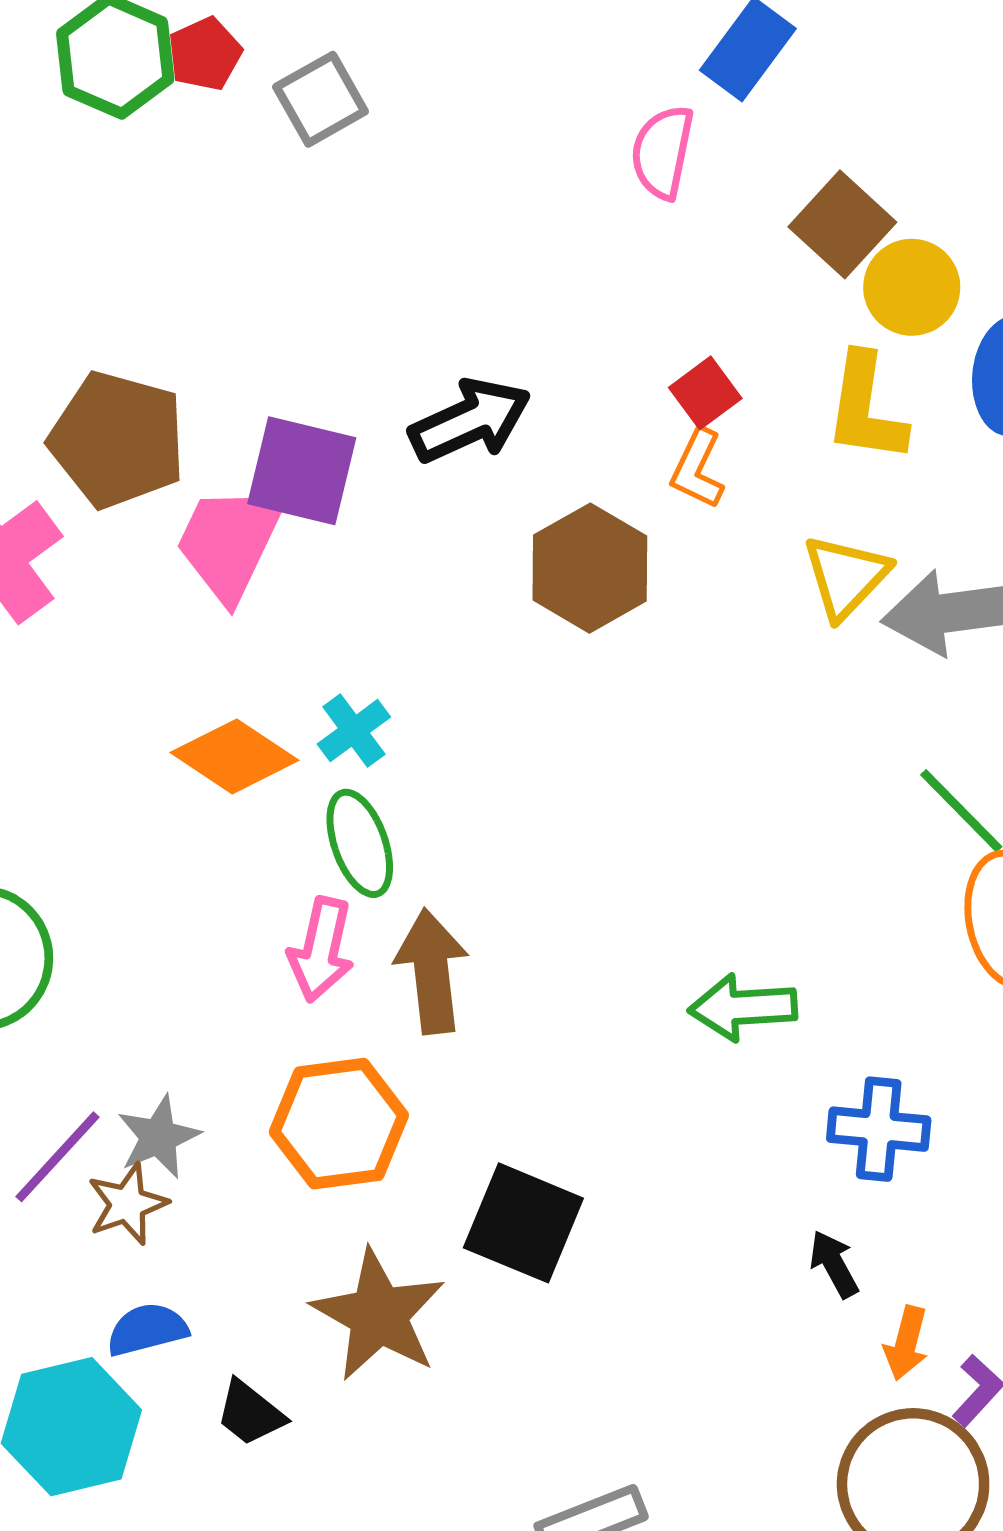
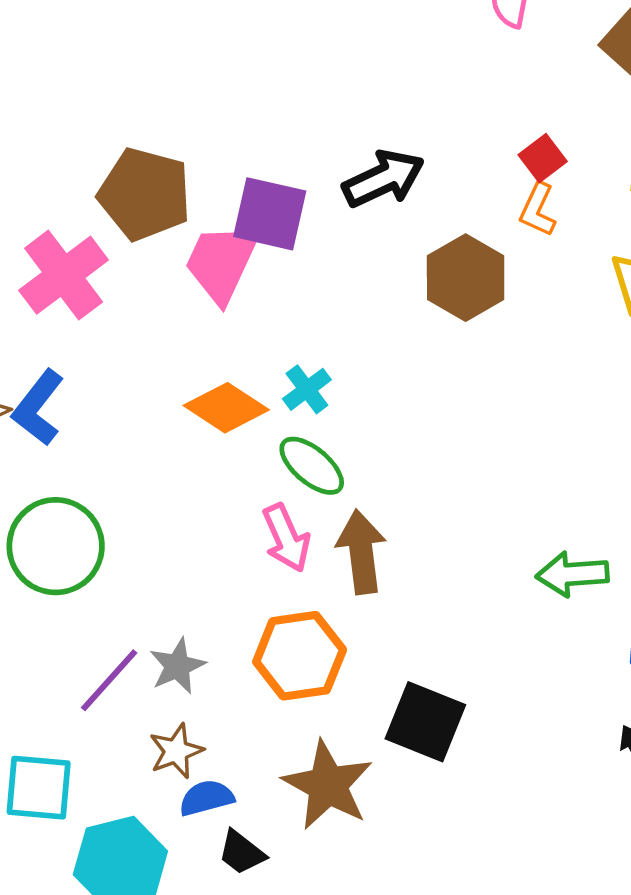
green ellipse: (360, 843) -> (312, 466), turned -30
pink arrow: (321, 950) -> (286, 538), turned -36
brown star: (127, 1204) -> (176, 751), moved
blue semicircle: (147, 1329) -> (206, 798), moved

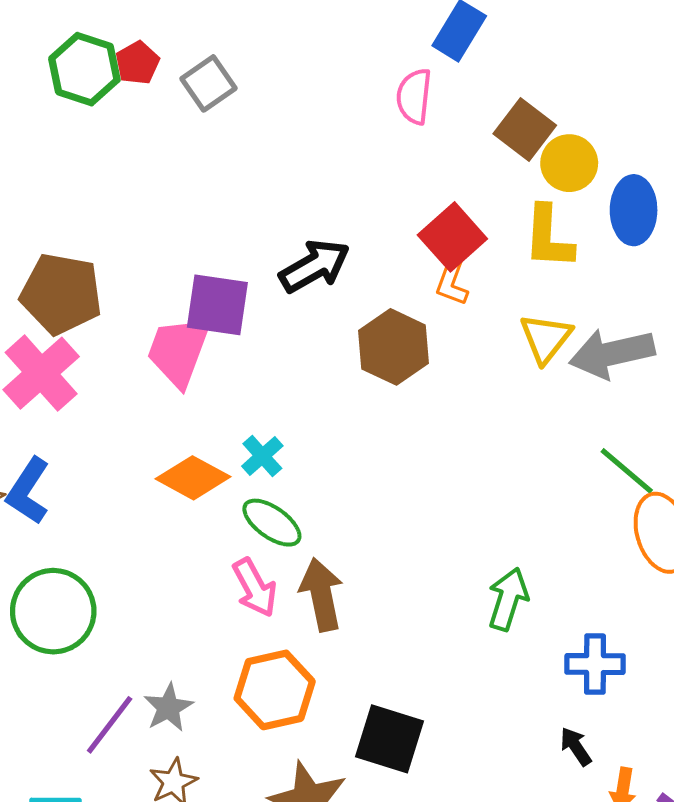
red square: (543, 158) -> (452, 237), size x1.6
brown pentagon: (145, 194) -> (61, 294), moved
green arrow: (572, 574) -> (508, 599), turned 116

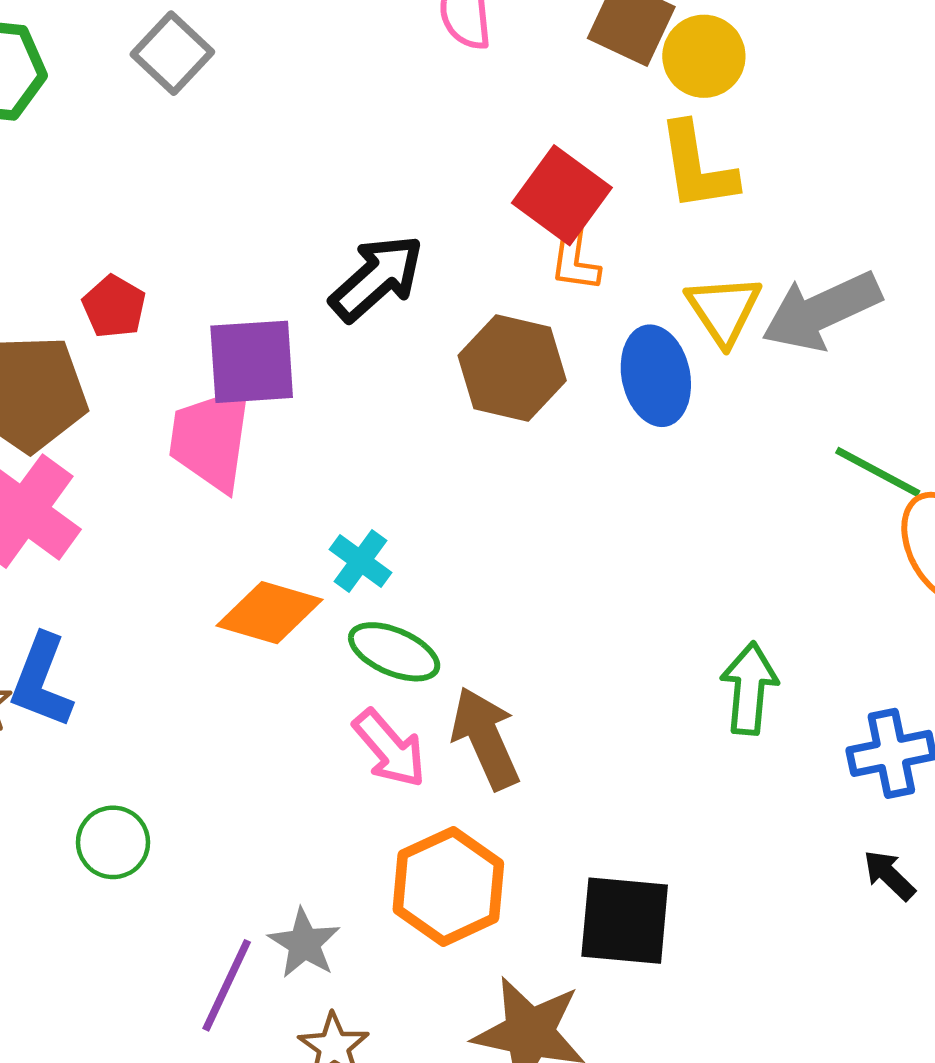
red pentagon: (137, 63) -> (114, 307), moved
blue ellipse: (634, 210) -> (656, 376), moved
green circle: (53, 611) -> (113, 842), size x0.6

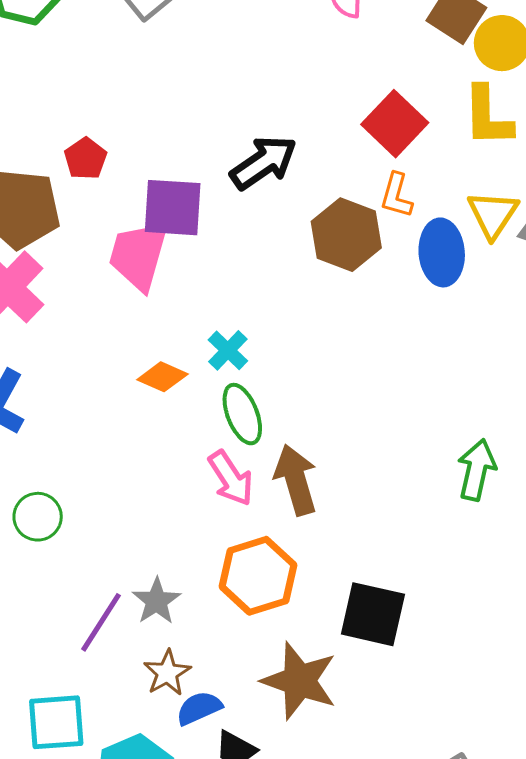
orange L-shape: (575, 259) -> (396, 195), moved
orange diamond: (269, 613) -> (162, 377), size x0.7
green ellipse: (394, 652) -> (242, 414), turned 38

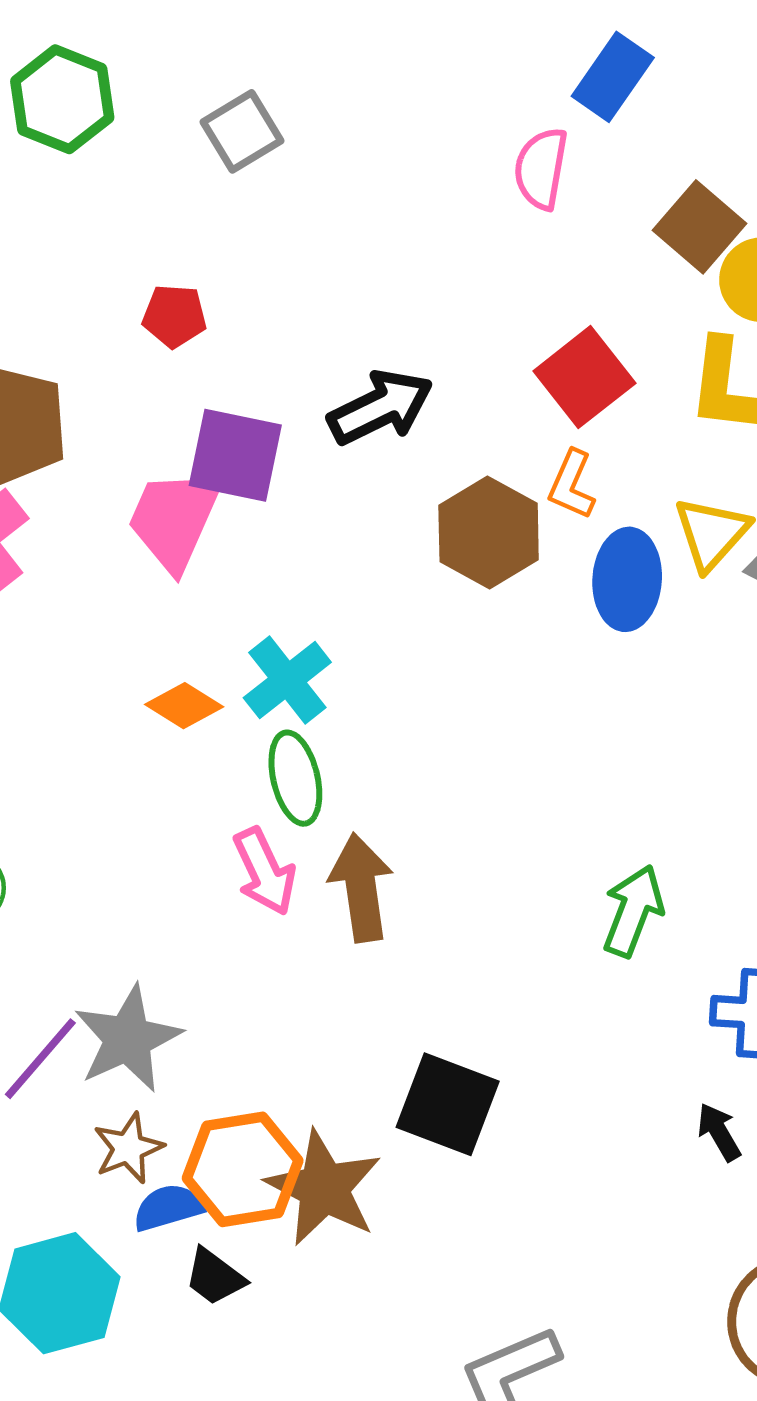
red pentagon: (85, 159) -> (174, 316), moved, turned 30
cyan cross: (228, 350) -> (287, 680), size x1.4
orange hexagon: (258, 576) -> (243, 1169), moved
gray star: (157, 601) -> (128, 1039), size x1.5

